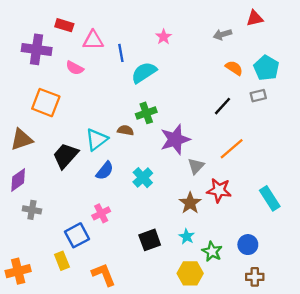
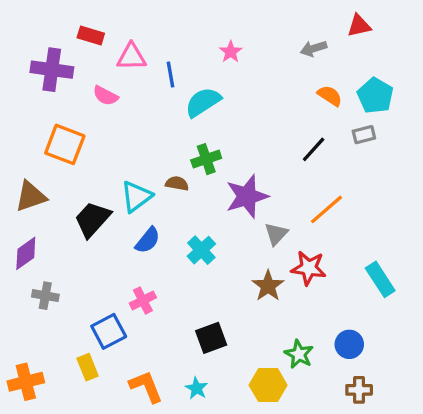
cyan star: (187, 236) -> (196, 388), moved

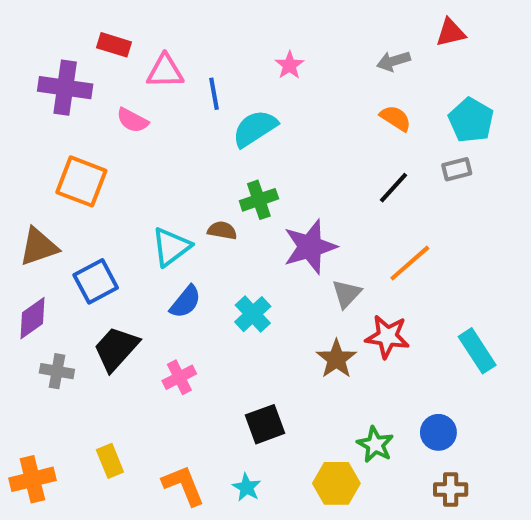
orange semicircle: (330, 96) -> (396, 118), moved
black trapezoid: (92, 219) -> (116, 349), moved
blue square: (109, 331) -> (96, 281), moved

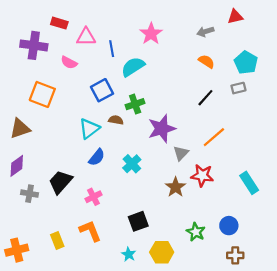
pink star: (289, 65) -> (151, 34), size x1.5
blue square: (96, 281) -> (102, 90), moved
yellow hexagon: (336, 483) -> (162, 252), moved
orange L-shape: (183, 485) -> (90, 231), moved

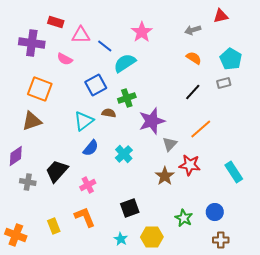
blue line: (112, 49) -> (105, 46), turned -42
brown triangle: (20, 129) -> (32, 121), moved
orange cross: (17, 250) -> (16, 235), turned 35

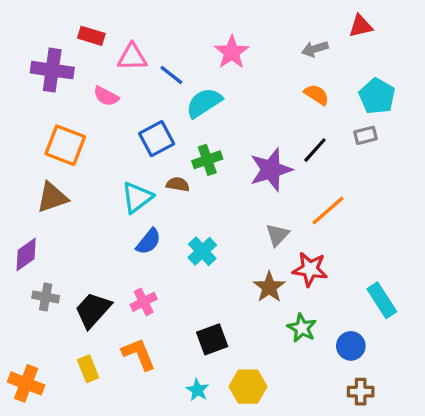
purple star: (152, 121) -> (271, 170), moved
black trapezoid: (57, 171) -> (93, 310), moved
cyan rectangle: (234, 172) -> (382, 300), moved
green star: (184, 218) -> (302, 328), moved

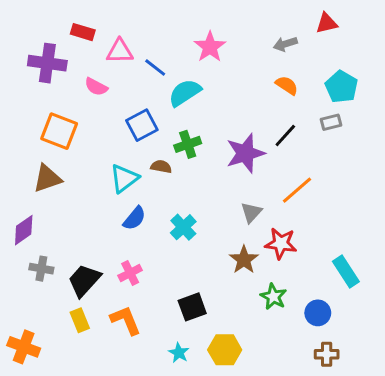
yellow rectangle: (88, 369) -> (80, 320), moved

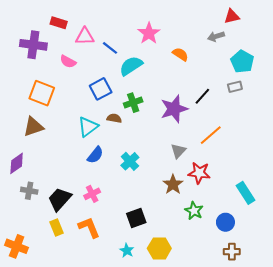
gray arrow: (285, 44) -> (216, 36), moved
orange semicircle: (287, 85) -> (180, 54), moved

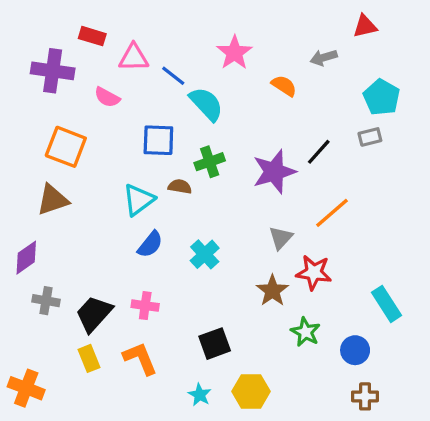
gray arrow: (216, 36) -> (324, 58), moved
cyan semicircle: (131, 66) -> (206, 104), turned 80
blue square: (101, 89) -> (158, 140), turned 30
pink cross: (92, 194) -> (145, 306), turned 35

